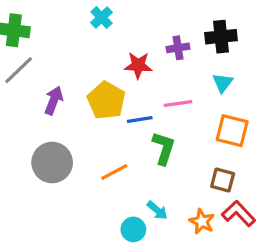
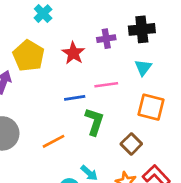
red star: (138, 65) -> (73, 53), turned 30
yellow pentagon: (106, 100) -> (29, 56), moved
brown square: (223, 180) -> (131, 144), moved, turned 30

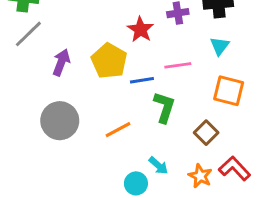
yellow pentagon: (29, 56) -> (109, 61), moved

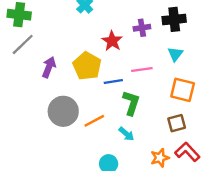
gray circle: (60, 121) -> (63, 111), moved
brown square: (206, 133) -> (177, 123), moved, turned 30
cyan arrow: (158, 165) -> (126, 134), moved
orange star: (200, 176) -> (160, 158), turned 30

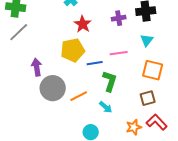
red star: (112, 41) -> (83, 24), moved
yellow pentagon: (87, 66) -> (73, 50), turned 30
purple arrow: (49, 67) -> (37, 67), moved, turned -30

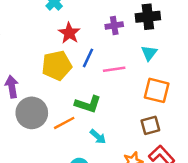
blue line: (95, 63) -> (88, 58), moved, turned -56
green L-shape: (110, 81) -> (88, 104), moved, turned 90

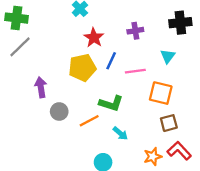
black cross: (148, 17) -> (180, 23), moved
orange square: (157, 90) -> (161, 93), moved
gray circle: (32, 113) -> (59, 111), size x0.6

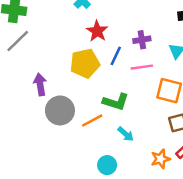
purple cross: (135, 31) -> (142, 40), moved
gray circle: (59, 111) -> (60, 110), size x1.5

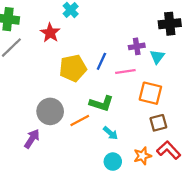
red star: (97, 31) -> (50, 33), moved
purple cross: (142, 40) -> (137, 46), moved
purple arrow: (40, 84) -> (32, 139), moved, turned 42
cyan circle: (107, 165) -> (113, 162), moved

